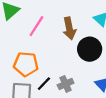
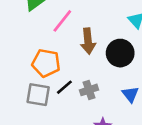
brown arrow: (69, 28) -> (88, 41), moved

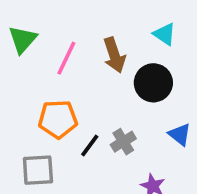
brown arrow: (88, 41) -> (114, 55), moved
gray square: (38, 95) -> (38, 170), moved

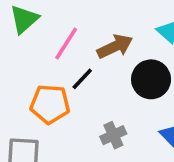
brown arrow: (114, 55) -> (115, 46), turned -104
black line: (90, 146) -> (82, 79), moved

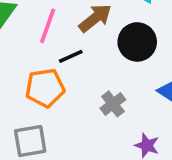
black line: (82, 79) -> (71, 56), turned 35

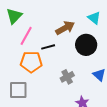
pink line: (48, 26) -> (26, 36), moved

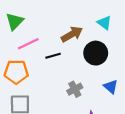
pink line: (26, 36) -> (28, 44), turned 36
orange pentagon: (31, 62) -> (16, 72), moved

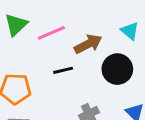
pink line: (28, 44) -> (51, 33), moved

